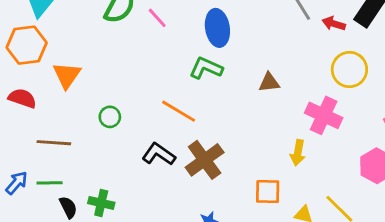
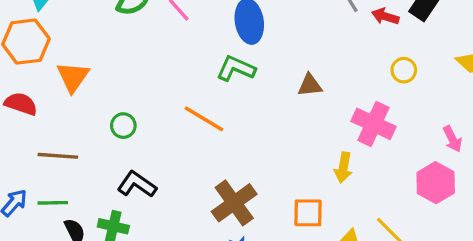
yellow circle: (349, 70) -> (404, 70), size x0.6
black L-shape: (159, 154) -> (137, 184), moved
brown cross: (205, 160) -> (234, 203), moved

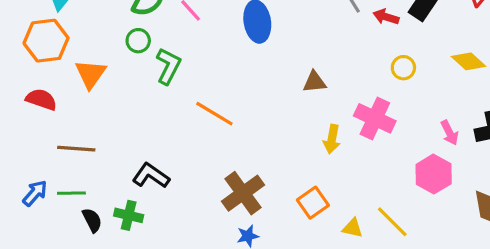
green L-shape: (236, 68) -> (168, 66), moved, turned 93
green circle: (123, 126) -> (138, 41), moved
yellow arrow: (343, 168) -> (332, 139), moved
orange square: (308, 213) -> (313, 203), turned -36

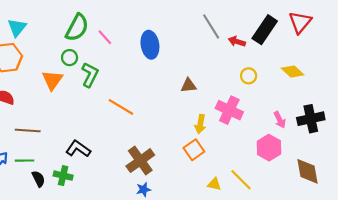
orange triangle: (91, 74) -> (52, 80), moved
orange square: (313, 203) -> (194, 150), moved

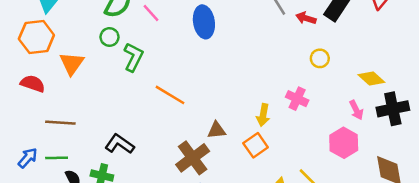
yellow diamond: (293, 72) -> (371, 79), moved
orange triangle: (52, 80) -> (72, 63), moved
brown triangle: (189, 85) -> (217, 130), moved
pink cross: (229, 110) -> (297, 99), size x0.7

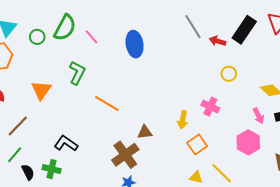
green circle: (109, 37) -> (37, 37), moved
orange triangle: (72, 63) -> (41, 90), moved
brown line: (60, 123) -> (18, 126), turned -50
orange square: (256, 145) -> (197, 144), moved
green line: (57, 158) -> (15, 155), turned -48

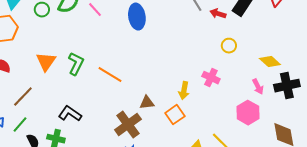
green L-shape: (77, 73) -> (76, 64), moved
orange square: (197, 144) -> (175, 115), moved

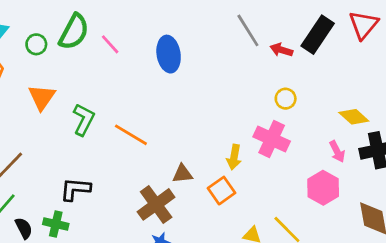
yellow circle: (229, 46) -> (286, 99), moved
orange triangle: (46, 62) -> (42, 97), moved
pink cross: (211, 78) -> (272, 139), size x1.4
black L-shape: (70, 114) -> (75, 189), turned -30

